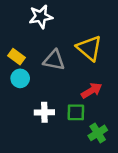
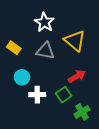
white star: (41, 17) -> (44, 22), moved, turned -30
cyan circle: (20, 78) -> (22, 77), moved
green square: (76, 112) -> (64, 95), turned -35

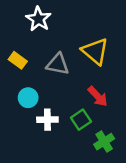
white star: (44, 22) -> (38, 19), moved
red arrow: (77, 76) -> (98, 96), turned 78

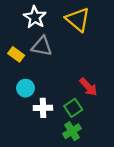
yellow triangle: (95, 51) -> (78, 19), moved
gray triangle: (58, 64) -> (42, 46), moved
green cross: (104, 142) -> (72, 131), moved

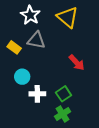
red arrow: (88, 87) -> (77, 63), moved

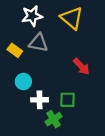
white star: (30, 15) -> (32, 16), turned 30
green square: (64, 94) -> (67, 100), turned 35
green cross: (63, 114) -> (53, 119), moved

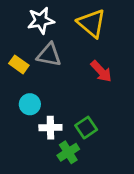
red arrow: (81, 66) -> (101, 71), moved
green square: (67, 100) -> (86, 128), turned -35

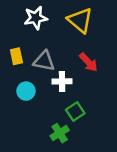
gray triangle: (49, 55) -> (44, 61), moved
yellow rectangle: (19, 64) -> (16, 56), turned 42
white cross: (50, 128) -> (62, 81), moved

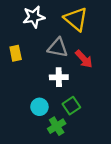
gray triangle: (44, 61) -> (58, 48), moved
cyan circle: (26, 91) -> (39, 107), moved

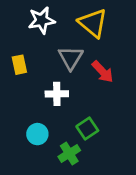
gray triangle: (58, 48) -> (71, 58), turned 50
white cross: (59, 77) -> (57, 94), moved
cyan circle: (39, 107) -> (37, 134), moved

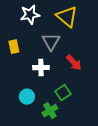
red arrow: (103, 72) -> (74, 63), moved

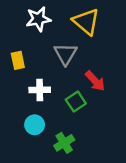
white cross: (41, 68) -> (40, 90), moved
green square: (63, 93) -> (76, 102), moved

